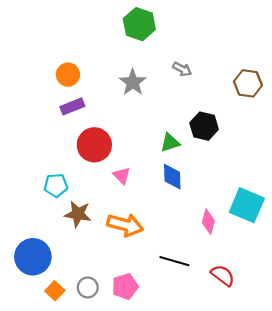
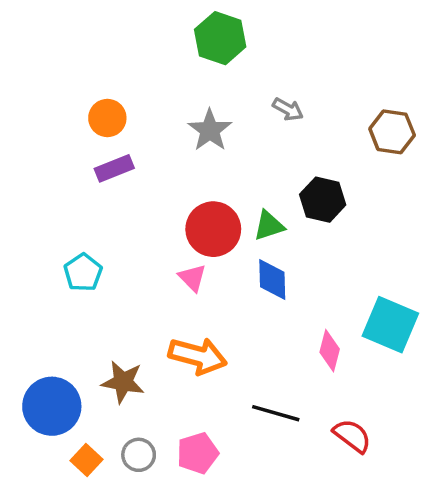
red circle: (94, 145) -> (213, 229), moved
cyan pentagon: (56, 185) -> (83, 273), moved, turned -30
brown star: (78, 214) -> (123, 382), moved

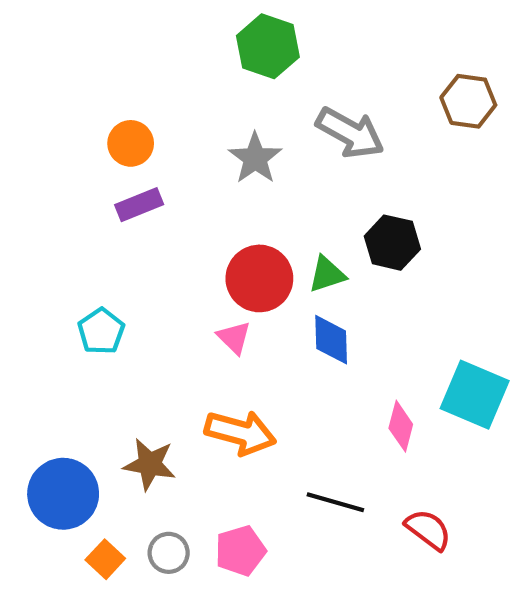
gray arrow: (288, 109) -> (350, 133), size x1.8
brown hexagon: (392, 132) -> (468, 101), moved

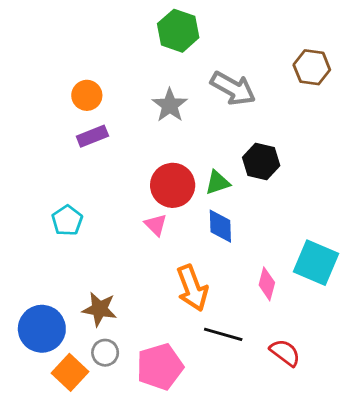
orange arrow: (240, 433) -> (192, 288), moved, turned 54
pink pentagon: (240, 551) -> (160, 367), size x1.4
gray circle: (169, 553) -> (105, 353), moved
orange square: (105, 559) -> (70, 372), size x1.4

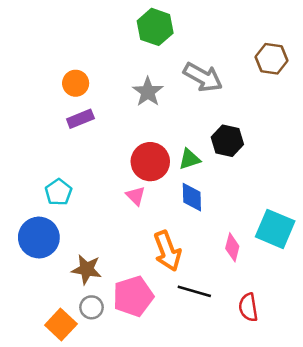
blue circle: (42, 329) -> (39, 238), moved
red semicircle: (285, 353) -> (248, 307), turned -136
pink pentagon: (160, 367) -> (133, 296), moved

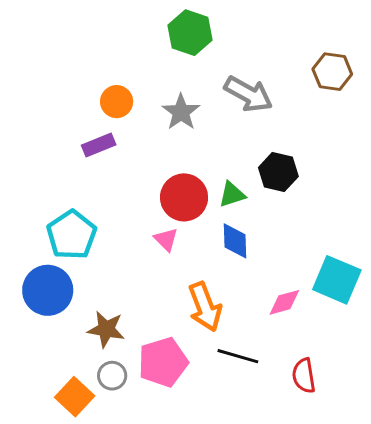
orange circle: (76, 83) -> (117, 102), moved
cyan pentagon: (58, 192) -> (72, 235), size x1.5
pink diamond: (232, 247) -> (284, 302), turned 60

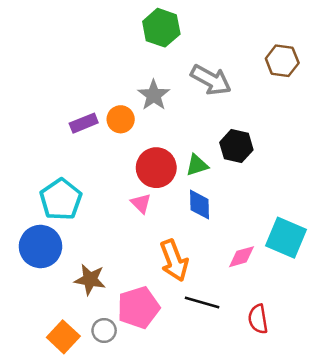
orange circle: (117, 102) -> (121, 119), moved
gray circle: (112, 376) -> (104, 330), moved

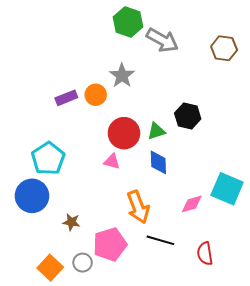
gray arrow: (211, 80) -> (162, 40), moved
pink triangle: (141, 203) -> (112, 161), turned -30
brown star: (90, 280) -> (71, 222), size x0.7

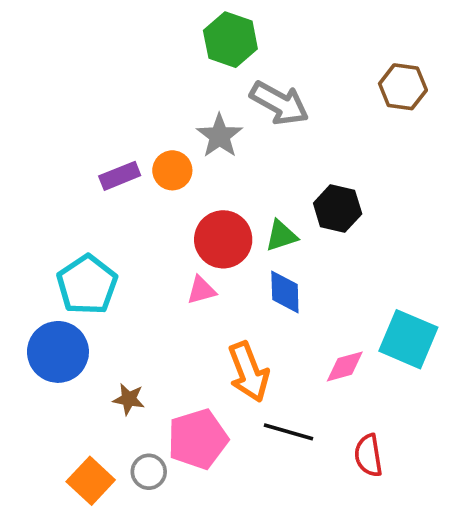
gray arrow: (162, 40) -> (279, 103), moved
pink triangle: (112, 161) -> (201, 290), turned -30

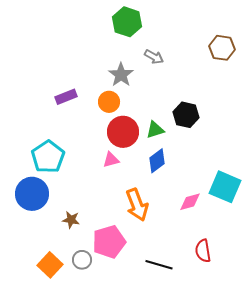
gray arrow: (279, 103) -> (154, 57), size x0.6
orange circle: (172, 170) -> (109, 102), moved
blue diamond: (285, 292) -> (157, 161), turned 55
black line: (289, 432) -> (159, 265), moved

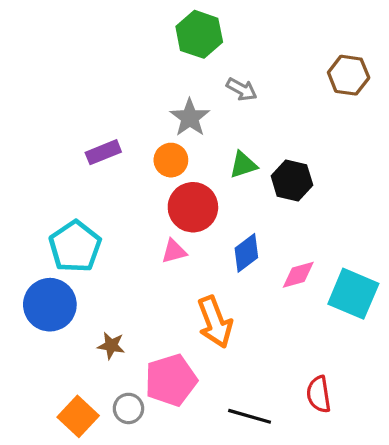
green triangle: (155, 130) -> (243, 165), moved
pink diamond: (190, 202) -> (298, 275), moved

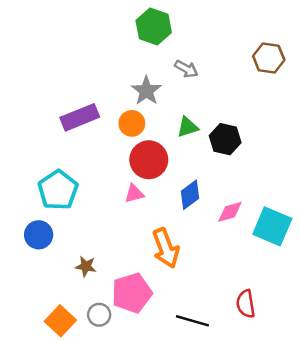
purple rectangle: (103, 152) -> (80, 117), size x1.4
blue circle: (50, 305) -> (39, 235), size x0.7

